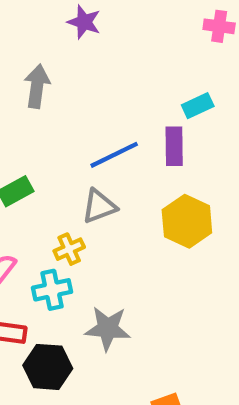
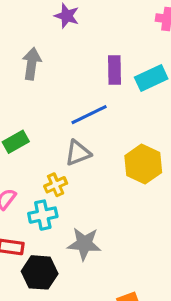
cyan rectangle: (198, 106) -> (151, 78), size x1.4
purple rectangle: (174, 146) -> (115, 70), moved

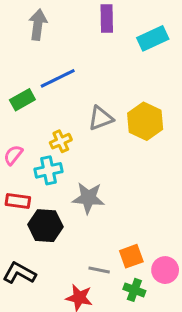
purple rectangle: (115, 70) -> (107, 19), moved
blue line: (89, 115) -> (58, 78), moved
gray triangle: (78, 153) -> (101, 118), moved

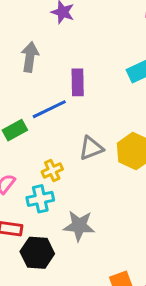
purple rectangle: (107, 19) -> (78, 82), moved

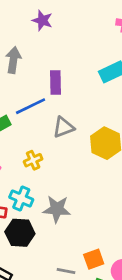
gray triangle: (91, 148) -> (63, 127), moved
cyan cross: (40, 199) -> (21, 198), moved, turned 35

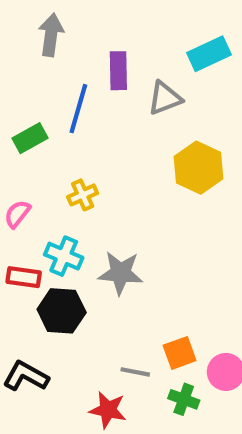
blue line: (30, 106) -> (78, 109), turned -48
gray triangle: (63, 127) -> (165, 98), moved

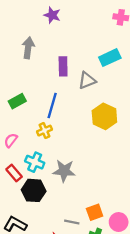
blue line: (78, 109) -> (52, 105), moved
red rectangle: (24, 277) -> (14, 173), turned 42

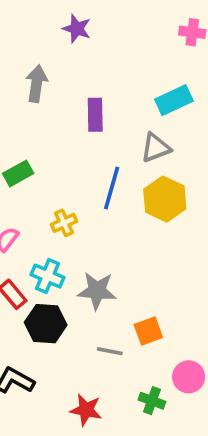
gray triangle: (87, 80) -> (156, 148), moved
blue line: (52, 105) -> (112, 188), moved
orange square: (95, 212) -> (148, 331), moved
gray line: (72, 222) -> (110, 351), moved

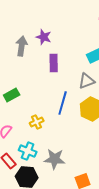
purple star: (77, 29) -> (44, 37), moved

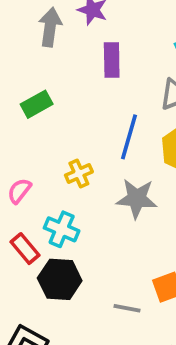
green rectangle: (12, 95) -> (37, 104), moved
gray star: (55, 159) -> (137, 199), moved

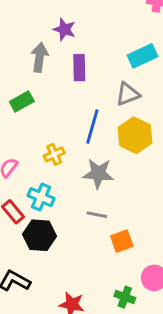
gray arrow: (50, 27) -> (39, 57), moved
gray line: (127, 308) -> (97, 215), moved

